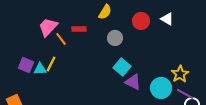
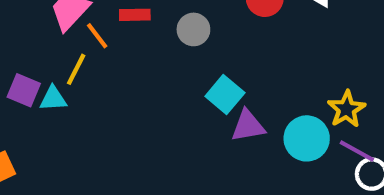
gray circle: (115, 38) -> (193, 29), moved
yellow line: (51, 64) -> (76, 69), moved
purple triangle: (133, 82) -> (248, 126), turned -36

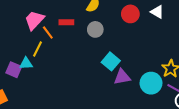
purple square: (24, 90) -> (14, 70), moved

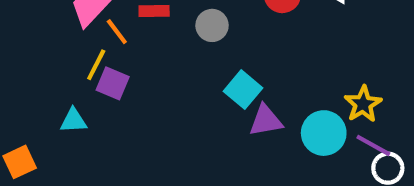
cyan triangle: (26, 63) -> (73, 121), moved
purple square: (14, 70) -> (113, 83), moved

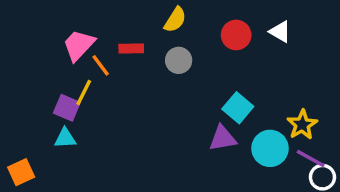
purple square: (113, 83) -> (67, 108), moved
cyan square: (243, 90) -> (238, 108), moved

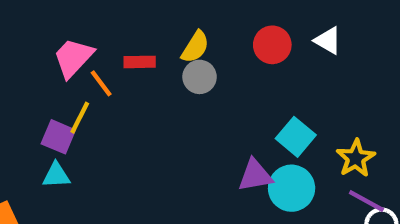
yellow semicircle: (175, 20) -> (195, 47), moved
cyan square: (238, 108) -> (296, 137), moved
cyan circle: (270, 148) -> (292, 188), moved

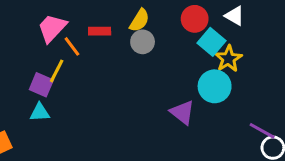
cyan square: (296, 137) -> (212, 42), moved
yellow star: (356, 158) -> (228, 59), moved
purple triangle: (255, 175) -> (182, 112), turned 48
cyan circle: (292, 188) -> (215, 86), moved

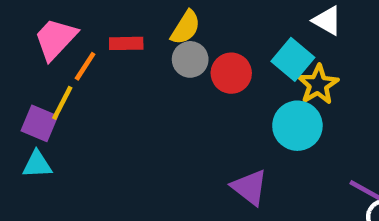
red circle: (195, 19) -> (231, 73), moved
orange line: (72, 46) -> (85, 66), turned 70
purple triangle: (182, 112) -> (250, 187), moved

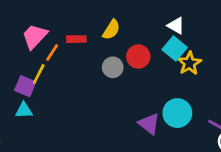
white triangle: (327, 21) -> (176, 26), moved
gray circle: (190, 59) -> (113, 67), moved
cyan circle: (297, 126) -> (177, 113), moved

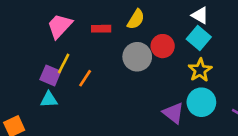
orange line: (52, 52) -> (85, 78), moved
yellow star: (189, 63) -> (200, 70), moved
gray circle: (113, 67) -> (137, 57), size x1.4

